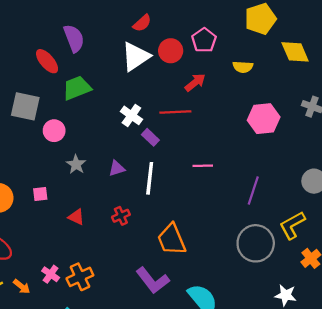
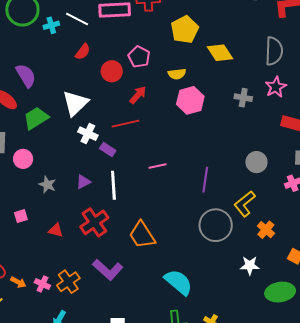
white triangle: (136, 57) -> (75, 103), moved
pink hexagon: (264, 119) -> (190, 100), moved
red cross: (121, 216) -> (94, 222), size x1.8
purple L-shape: (153, 280) -> (108, 270), moved
orange arrow: (22, 286) -> (18, 282), moved

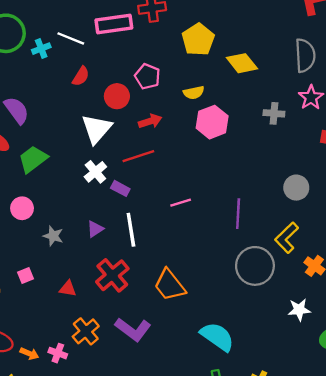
red arrow: (138, 95) -> (150, 121), turned 36
white triangle: (75, 103) -> (96, 129), moved
white cross: (88, 134) -> (95, 172), turned 30
orange cross: (68, 282) -> (86, 331), moved

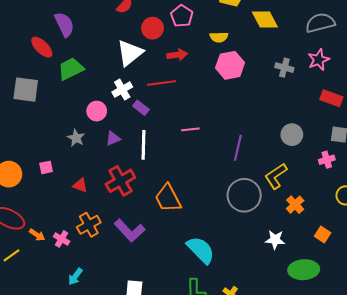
gray semicircle: (305, 55) -> (320, 23), turned -112
pink circle: (22, 208) -> (97, 111), moved

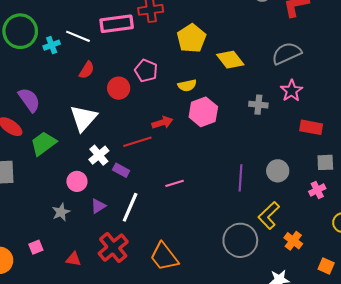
white triangle: (130, 53) -> (83, 118), moved
red arrow: (177, 55) -> (162, 123), moved
gray star: (76, 138) -> (61, 212), turned 30
white line: (144, 145) -> (130, 207), turned 32
purple line: (238, 148) -> (241, 178), moved

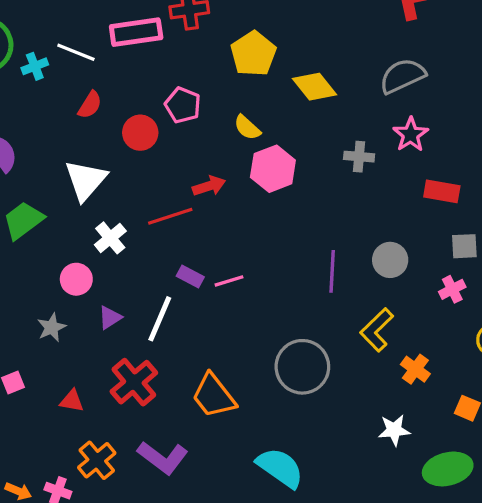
yellow semicircle: (187, 85) -> (247, 128), turned 54
purple rectangle: (121, 170) -> (190, 276), moved
gray circle: (240, 240) -> (302, 367), moved

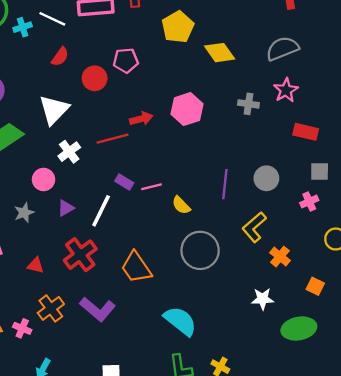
pink pentagon: (183, 105) -> (126, 60), turned -30
yellow semicircle: (247, 128) -> (181, 205), moved

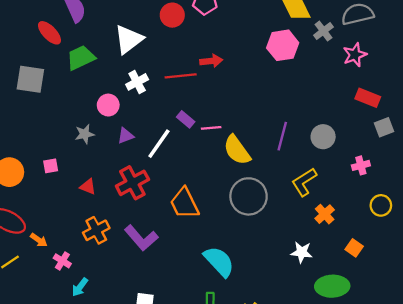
gray cross: (248, 104) -> (323, 31), moved, turned 36
pink hexagon: (187, 109) -> (283, 45), moved
gray square: (320, 171) -> (384, 127), moved, turned -30
yellow semicircle: (181, 205) -> (237, 150), size x1.6
pink cross: (22, 328) -> (62, 261), moved

